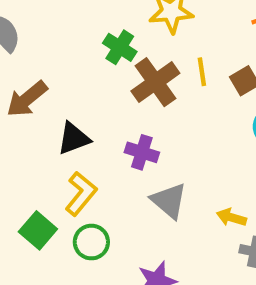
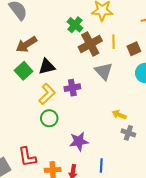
purple cross: (142, 152) -> (72, 88), moved, turned -35
gray triangle: (169, 201) -> (104, 71), moved
green square: (38, 230) -> (24, 71), moved

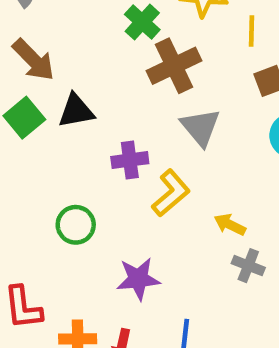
yellow line: (114, 42) -> (251, 31), moved
brown arrow: (26, 44) -> (33, 60), turned -105
yellow L-shape: (47, 94) -> (171, 193), moved

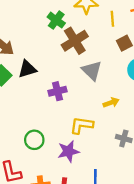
yellow L-shape: (171, 193) -> (82, 125), moved, turned -125
green circle: (76, 225) -> (34, 140), moved
yellow arrow: (230, 225) -> (111, 103), moved, turned 140

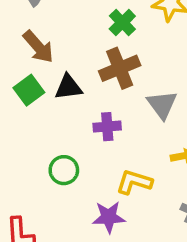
brown cross: (75, 41) -> (120, 68), moved
green circle: (34, 140) -> (64, 170), moved

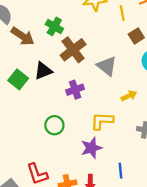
green cross: (122, 23) -> (54, 26), moved
brown arrow: (38, 47) -> (23, 36), moved

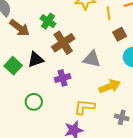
gray triangle: (107, 66) -> (92, 59), turned -30
yellow arrow: (129, 96) -> (110, 86), size x1.5
green circle: (54, 125) -> (34, 102), moved

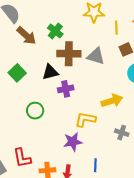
brown cross: (63, 43) -> (69, 54), turned 30
gray triangle: (92, 59) -> (96, 56), moved
black triangle: (36, 60) -> (50, 72), moved

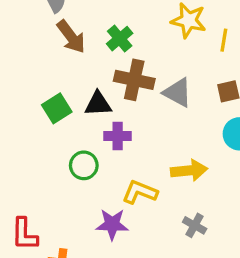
yellow line: (116, 28) -> (224, 40), moved
green square: (17, 73) -> (57, 108), moved
green circle: (35, 111) -> (84, 165), moved

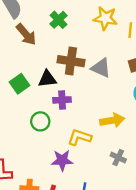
green cross: (120, 39) -> (59, 20), moved

